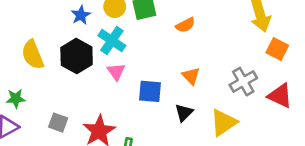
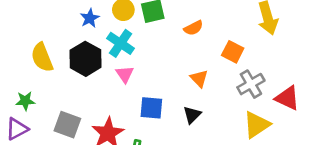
orange square: (277, 49) -> (233, 52), moved
blue square: (150, 91) -> (151, 108), moved
gray square: (58, 123) -> (67, 125), size x1.4
yellow triangle: (223, 123) -> (257, 125), moved

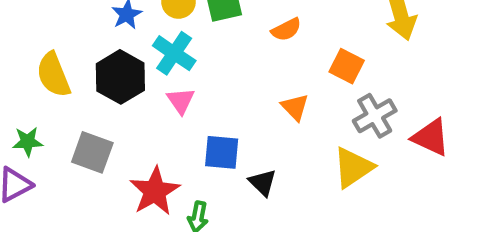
black triangle: (192, 115) -> (263, 183), moved, turned -30
gray square: (67, 125) -> (92, 152), moved
yellow triangle: (257, 125) -> (353, 167), moved

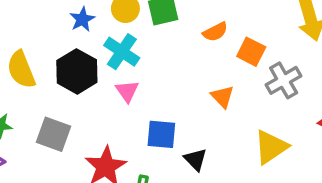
orange square: (347, 66) -> (251, 52), moved
gray cross: (375, 116) -> (284, 80), moved

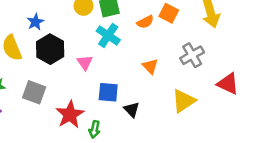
blue star: (82, 19) -> (35, 22), moved
cyan cross: (122, 52) -> (108, 35), moved
orange square: (251, 52) -> (169, 13), moved

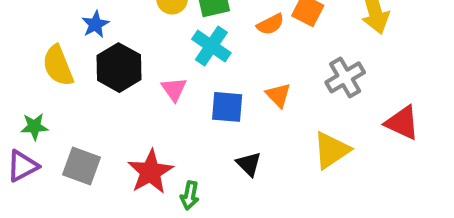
gray square: (34, 92) -> (82, 166), moved
blue square: (108, 92) -> (227, 107), moved

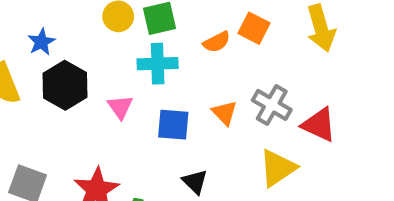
cyan cross: (211, 46) -> (158, 64), turned -36
gray cross: (345, 77) -> (272, 105), moved, turned -30
red triangle: (402, 123) -> (319, 125), moved

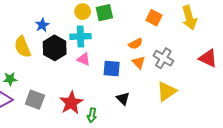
orange semicircle: (217, 42) -> (135, 44), moved
cyan cross: (158, 64) -> (81, 36), moved
pink triangle: (120, 107) -> (84, 59), turned -32
red triangle: (319, 125) -> (208, 58), moved

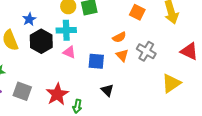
yellow triangle: (167, 91) -> (171, 83), moved

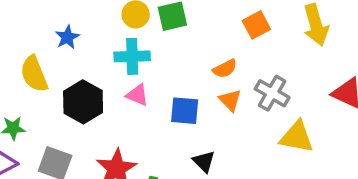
orange square: (137, 12) -> (256, 25), turned 35
black hexagon: (41, 41) -> (83, 102), moved
yellow triangle: (171, 83) -> (297, 137), moved, turned 45

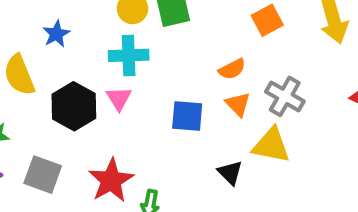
pink triangle: (137, 95) -> (119, 98), moved, turned 35
yellow triangle: (297, 137) -> (271, 145), moved
black triangle: (204, 161) -> (230, 173), moved

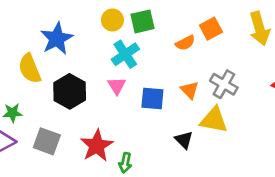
blue star: (56, 34) -> (57, 39), size x1.6
cyan cross: (129, 55) -> (125, 54), moved, turned -32
orange semicircle: (232, 69) -> (185, 43), moved
pink triangle: (119, 98) -> (117, 86), moved

